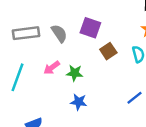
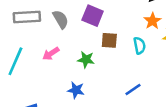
brown square: (108, 51) -> (109, 40), turned 35
green star: (75, 73) -> (86, 60), moved

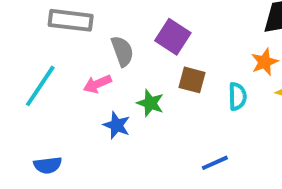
gray semicircle: (61, 19) -> (122, 51), moved
blue star: (76, 90) -> (117, 125), moved

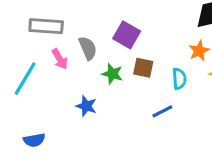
pink arrow: (97, 84) -> (60, 59), moved, turned -95
green star: (150, 103) -> (112, 74), moved
blue line: (215, 163) -> (162, 111), moved

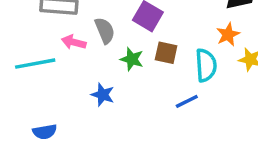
pink arrow: (60, 59) -> (74, 42), turned 135
cyan line: (25, 79) -> (35, 64), turned 48
cyan semicircle: (179, 79) -> (206, 65), size x1.4

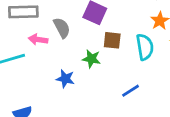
green star: (132, 59) -> (91, 59), moved
blue line: (187, 101) -> (131, 91), moved

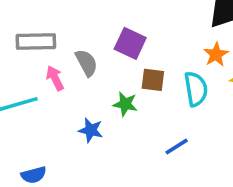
pink arrow: (38, 40) -> (55, 78), turned 54

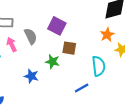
cyan semicircle: (196, 89) -> (99, 66), moved

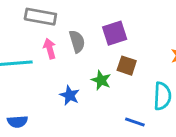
purple square: (57, 26) -> (115, 33), turned 36
blue line: (82, 88) -> (135, 122), turned 40

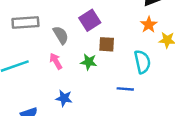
pink arrow: (50, 49) -> (56, 61), moved
blue star: (70, 95) -> (64, 98), moved

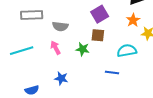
purple square: (90, 20) -> (100, 14), moved
gray semicircle: (61, 35) -> (60, 26), turned 126
cyan semicircle: (142, 62) -> (127, 51), turned -90

